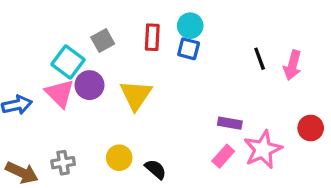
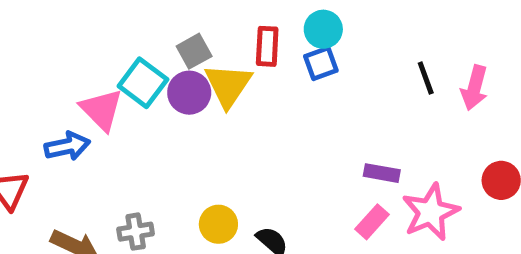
blue square: (189, 49) -> (321, 63), turned -35
purple circle: (89, 85) -> (189, 93), moved
pink triangle: (60, 93) -> (101, 110), moved
yellow triangle: (136, 95) -> (228, 85), moved

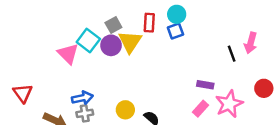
black line: (426, 78) -> (232, 54), moved
blue arrow: (67, 146) -> (82, 98), moved

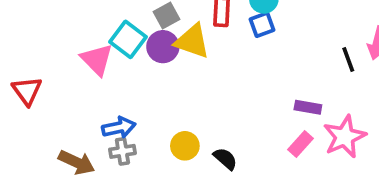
yellow triangle: (130, 42) -> (192, 41), turned -45
red triangle: (23, 93) -> (27, 91), moved

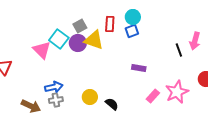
purple rectangle: (308, 107) -> (139, 68), moved

